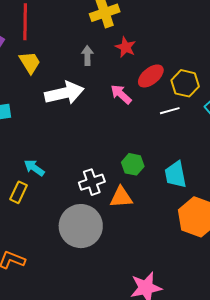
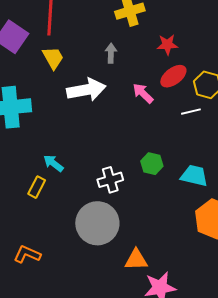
red star: (126, 47) -> (167, 45), moved, turned -30
cyan trapezoid: (176, 175) -> (194, 176), turned 112
orange triangle: (121, 197) -> (136, 260), moved

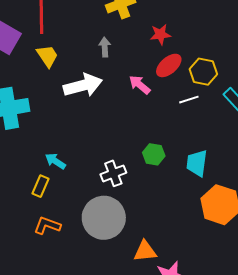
cyan trapezoid: (194, 176) -> (197, 163), turned -92
orange L-shape: (27, 254) -> (47, 225), moved

